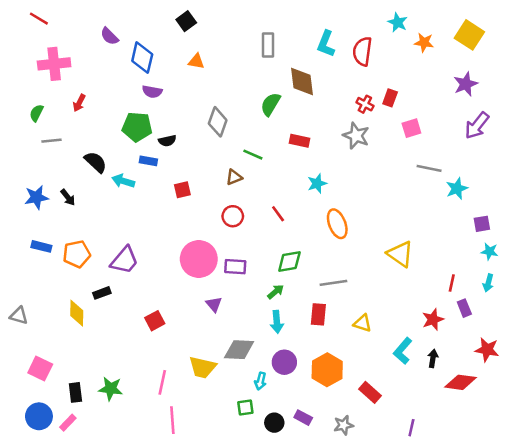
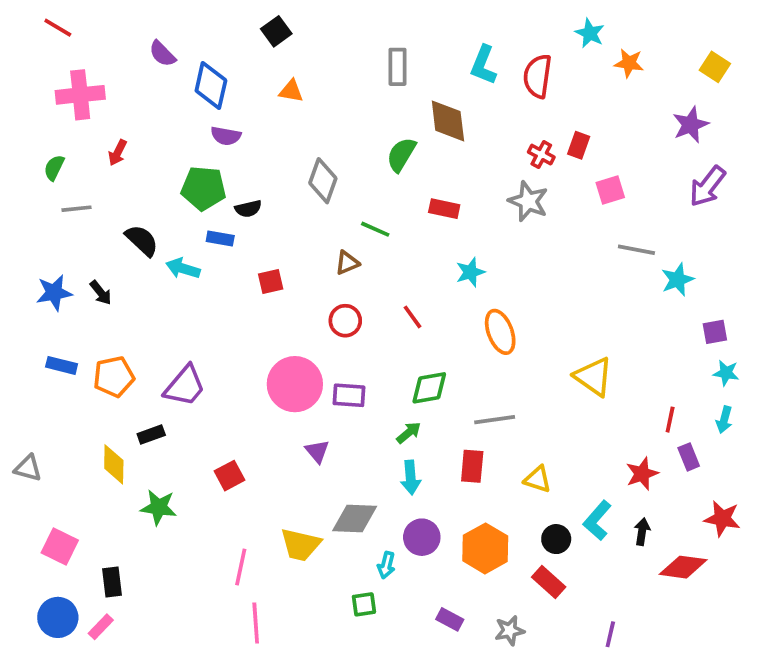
yellow square: (469, 35) -> (715, 67), moved, size x0.7
green star: (111, 389) -> (159, 507), moved
black circle: (274, 423) -> (556, 539), moved

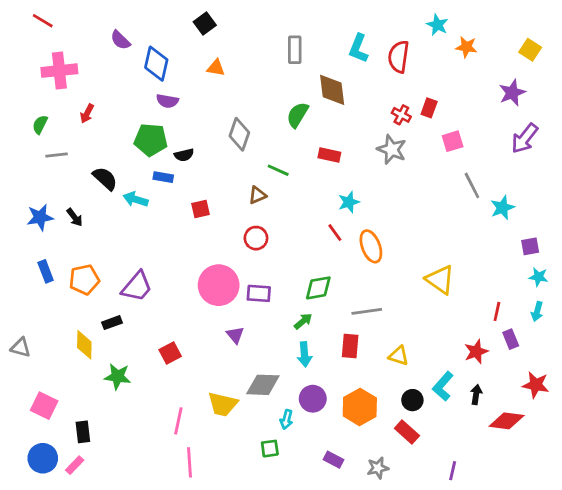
gray line: (636, 250) -> (472, 185), turned 52
red line: (412, 317) -> (335, 233), moved
blue rectangle: (62, 365) -> (46, 271), turned 55

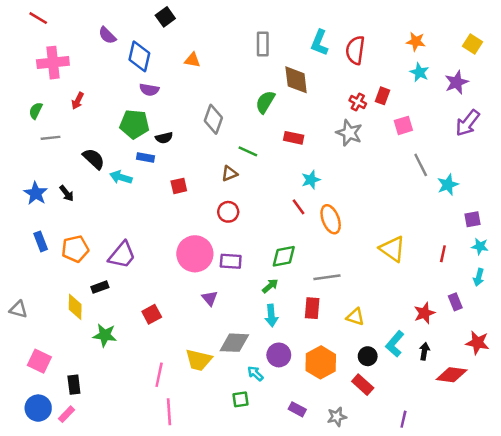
black square: (205, 23) -> (165, 17), moved
cyan star: (437, 25) -> (419, 72), moved
blue star: (40, 217) -> (36, 193), turned -30
red line: (497, 311) -> (443, 254), moved
cyan arrow: (286, 419) -> (255, 373), turned 119

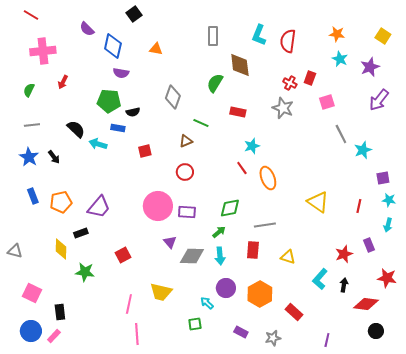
gray line: (51, 138) -> (32, 125), moved
gray diamond: (234, 343) -> (192, 256), moved
black circle: (368, 356) -> (376, 331), moved

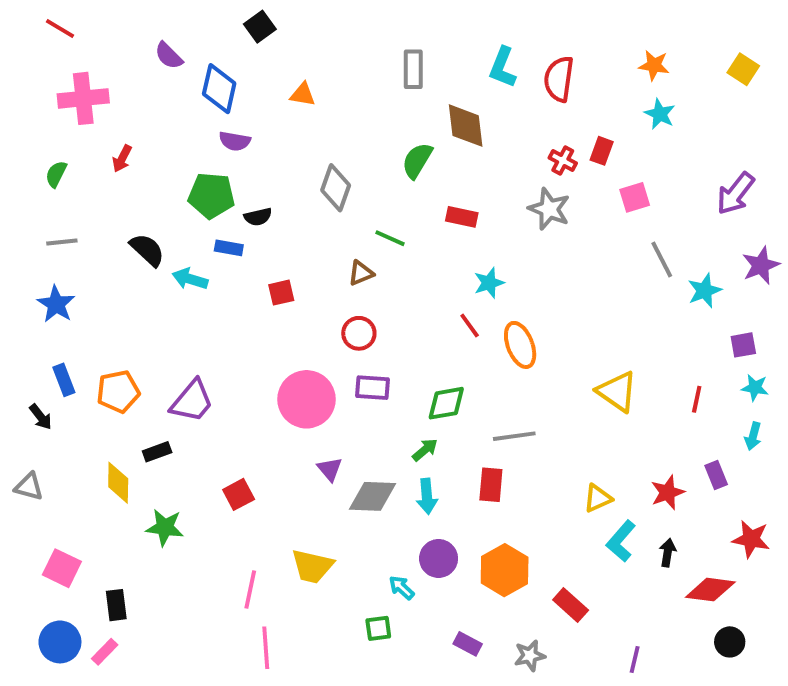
purple star: (370, 67) -> (761, 265), moved
black arrow: (54, 157) -> (41, 417), moved
purple rectangle: (187, 212) -> (373, 388), moved
yellow triangle: (288, 257) -> (598, 498), moved, turned -42

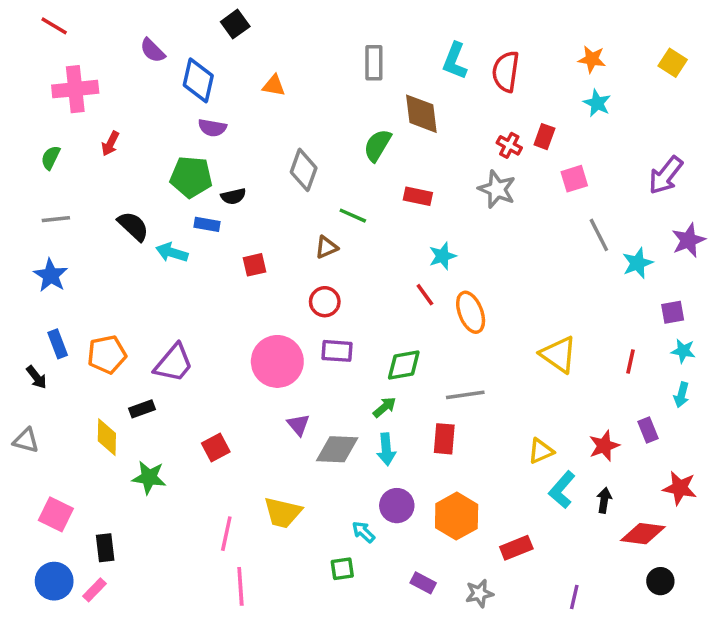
red rectangle: (571, 605) -> (516, 548), turned -64

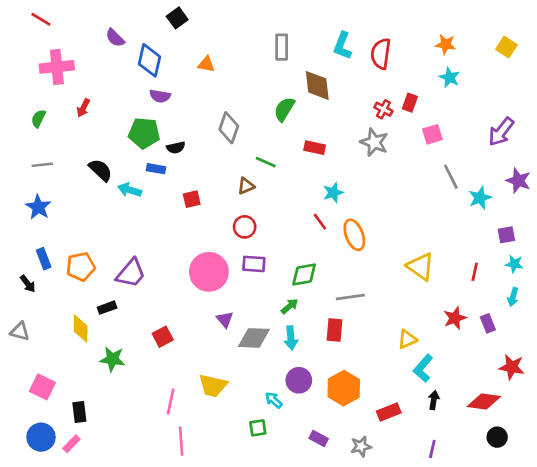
purple star: (688, 240) -> (518, 181), turned -30
red star: (604, 446) -> (455, 318), moved
black arrow: (604, 500) -> (434, 400), moved

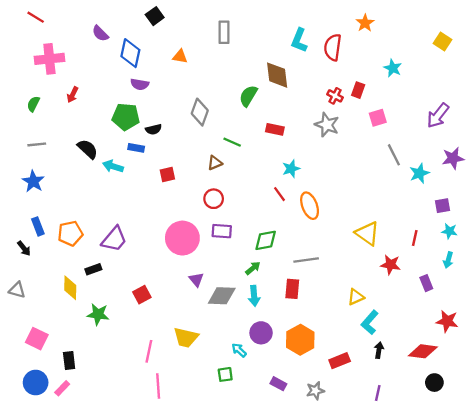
orange star: (446, 44) -> (365, 23), moved, turned 30
gray rectangle: (282, 47) -> (224, 32), moved
purple star: (518, 181) -> (453, 158), turned -30
red star: (455, 318) -> (390, 265), moved, turned 30

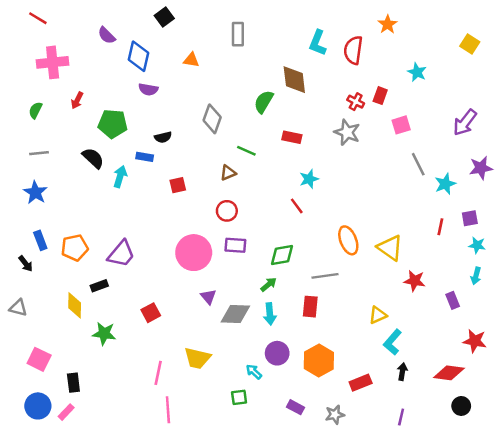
green pentagon: (126, 117) -> (113, 124), moved
cyan arrow: (113, 166) -> (120, 177), turned 90
orange ellipse: (310, 206) -> (348, 240), moved
red line: (415, 238) -> (440, 227), moved

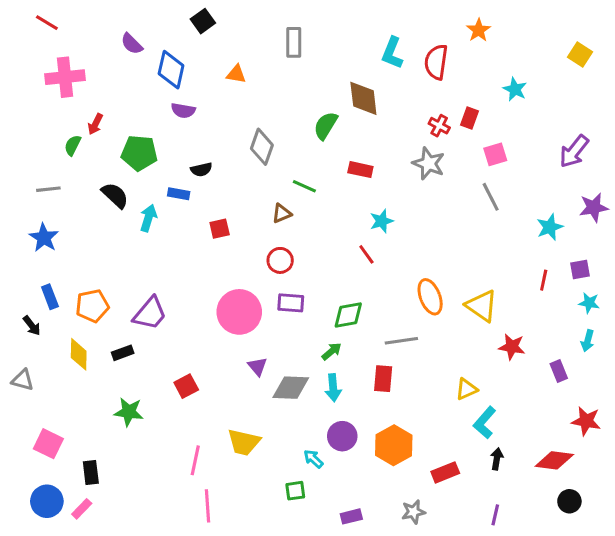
green semicircle: (35, 110) -> (73, 145), moved
gray line: (418, 164) -> (491, 197), moved
yellow diamond: (75, 305) -> (79, 354), moved
purple rectangle: (296, 407) -> (351, 516), moved, turned -42

